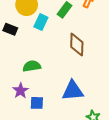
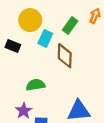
brown diamond: (77, 45) -> (65, 56), moved

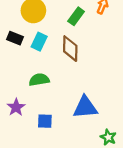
cyan rectangle: (45, 38) -> (39, 42), moved
purple star: (24, 111) -> (16, 107), moved

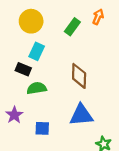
black rectangle: (15, 38) -> (23, 69), moved
brown diamond: (70, 49) -> (79, 76), moved

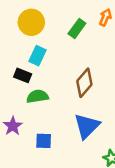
brown diamond: (79, 76) -> (84, 83), turned 40
blue triangle: (81, 115) -> (87, 126), turned -40

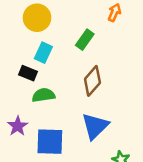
green rectangle: (77, 28) -> (85, 40), moved
blue square: (44, 141) -> (50, 142), size x1.6

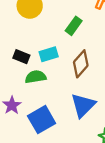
cyan rectangle: (43, 53) -> (49, 54), moved, turned 48
blue square: (50, 142) -> (42, 120), turned -32

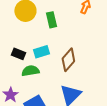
green rectangle: (74, 26) -> (51, 20), moved, turned -49

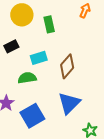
black rectangle: (18, 54) -> (11, 46), moved, turned -48

